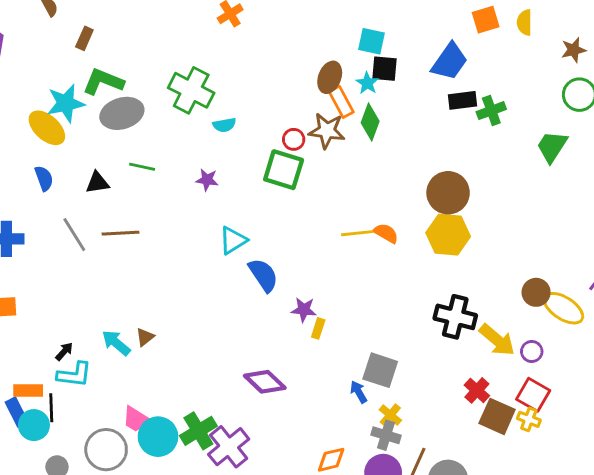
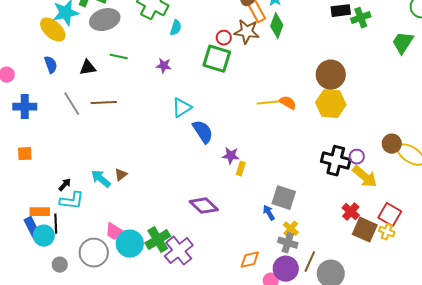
cyan semicircle: (224, 125) -> (176, 28), turned -63
purple circle: (532, 351) -> (357, 157), moved

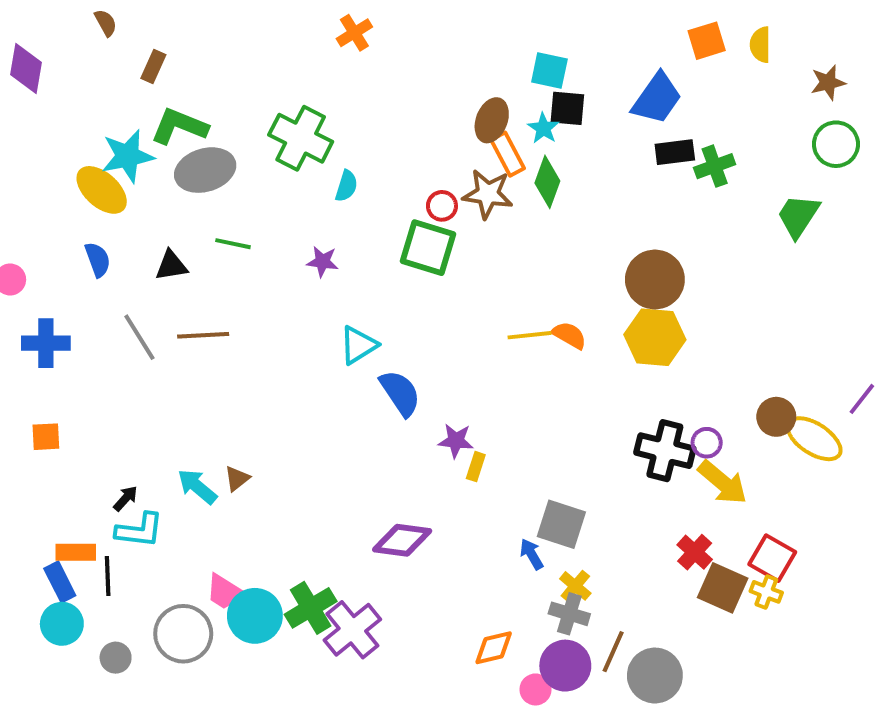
purple diamond: (204, 206) -> (402, 540), turned -36
cyan circle: (44, 236) -> (62, 624), moved

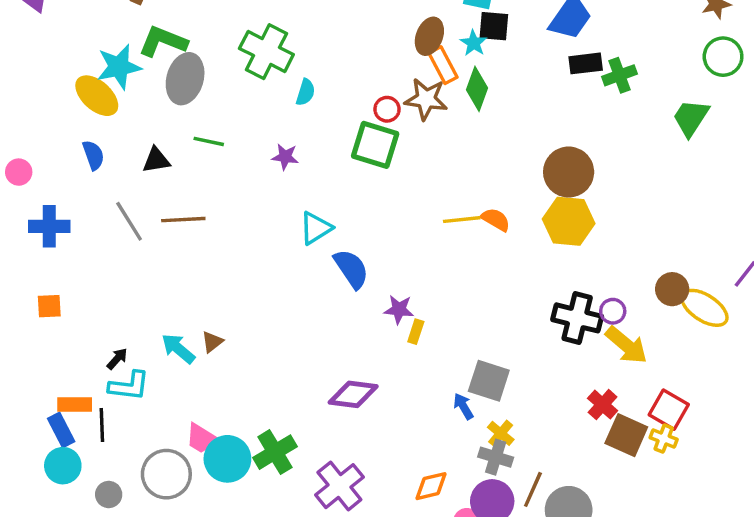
gray ellipse: (205, 170) -> (185, 79), turned -57
purple cross: (352, 630) -> (339, 486), moved

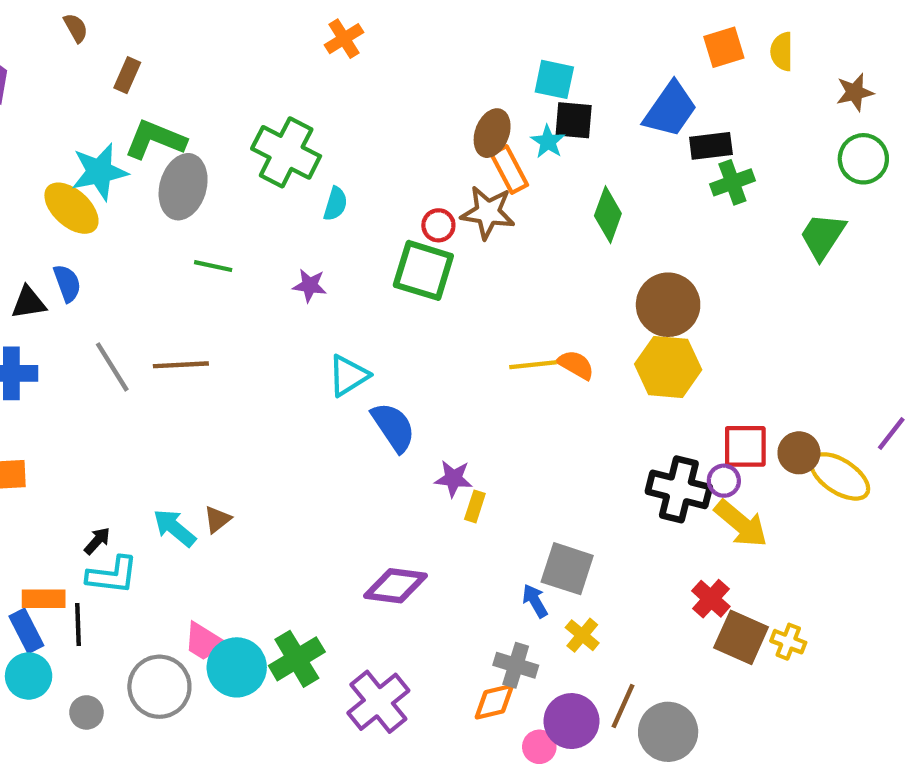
black rectangle: (586, 63) -> (711, 146), moved
green diamond: (477, 89) -> (608, 215), moved
black triangle: (156, 160) -> (29, 303), moved
red square: (669, 410) -> (745, 446), moved, turned -30
gray cross: (496, 457) -> (516, 665), moved

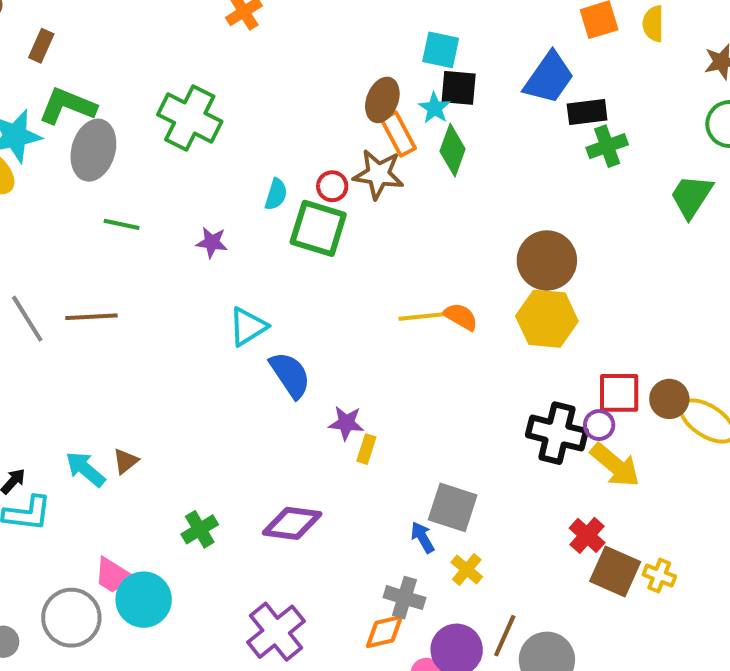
cyan semicircle: (335, 204) -> (276, 194), moved
green diamond: (608, 215) -> (453, 150), moved
green cross: (297, 659) -> (200, 529), moved, size x0.7

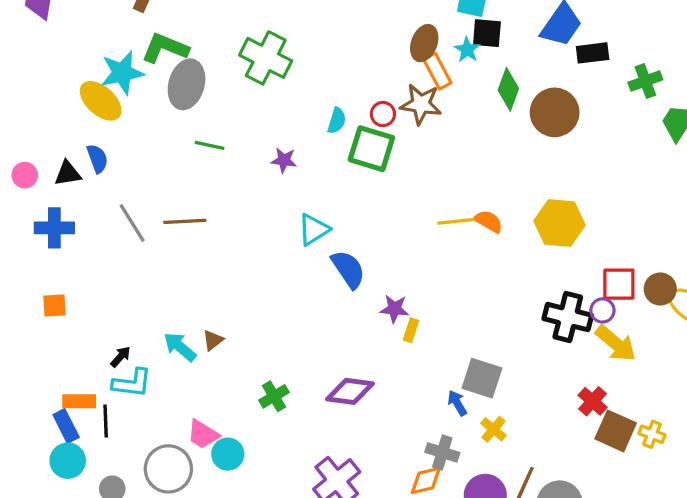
green cross: (607, 146) -> (645, 81), moved
green diamond: (453, 150) -> (508, 89), moved
brown circle: (547, 260) -> (555, 112), moved
cyan circle: (144, 600) -> (228, 454), size x0.7

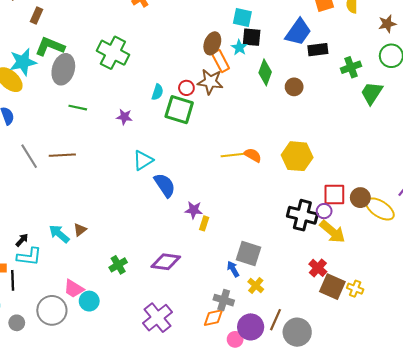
brown circle: (555, 112) -> (294, 87), size x0.6

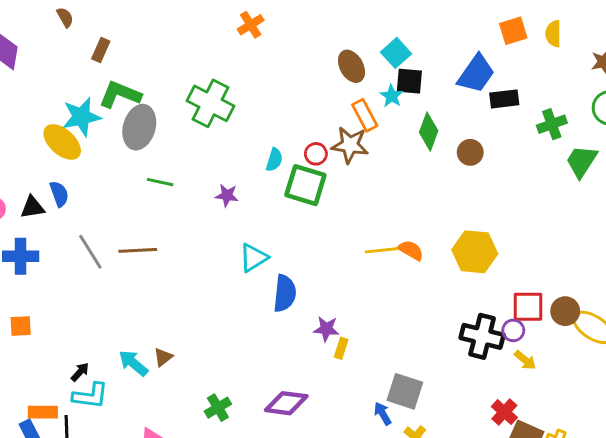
cyan square: (242, 18) -> (396, 53), turned 36
brown ellipse: (212, 43) -> (351, 66), moved, turned -50
blue semicircle: (165, 185) -> (285, 293), turned 40
yellow arrow: (332, 232) -> (525, 360), size x0.6

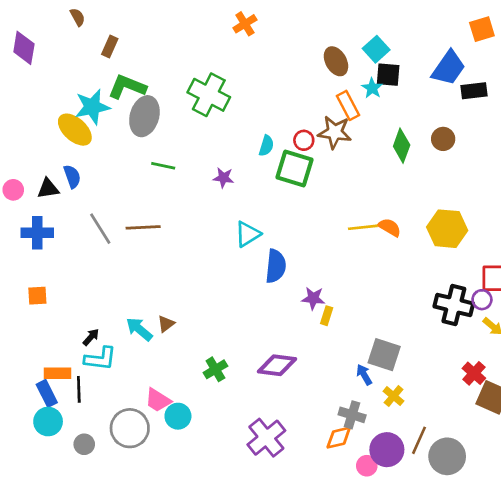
green diamond: (429, 132) -> (402, 146), moved

